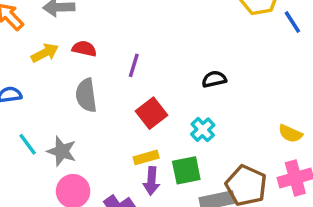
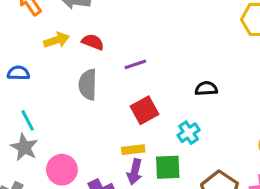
purple line: (134, 65) -> (135, 64), turned 45
gray star: (62, 151) -> (24, 147), moved

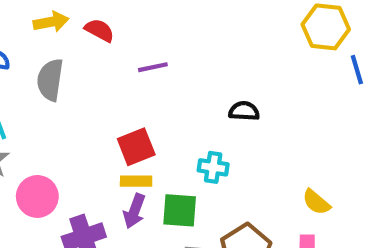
gray semicircle: (88, 85) -> (50, 80), moved
red square: (144, 110) -> (136, 147), moved
cyan cross: (189, 133) -> (213, 167), turned 35

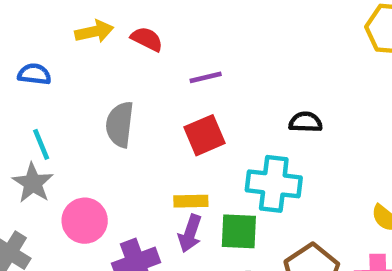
gray semicircle: (50, 80) -> (120, 124), moved
red square: (136, 147) -> (204, 135), moved
cyan cross: (213, 167) -> (274, 184), size x1.6

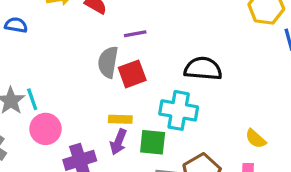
black semicircle: (305, 122) -> (203, 69), size x1.6
gray semicircle: (120, 124) -> (108, 62), moved
cyan line: (41, 144) -> (32, 99), moved

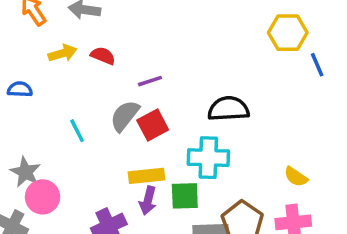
gray semicircle: (108, 62) -> (125, 116), turned 36
cyan line: (32, 99) -> (77, 131), moved
yellow rectangle: (120, 119) -> (147, 176), size x1.4
pink circle: (46, 129) -> (43, 197), moved

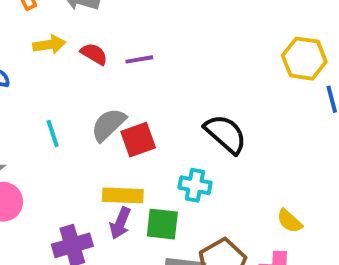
purple line: (150, 81) -> (139, 59), moved
black semicircle: (229, 109) -> (225, 134), turned 36
cyan cross: (208, 158) -> (195, 185), size x0.7

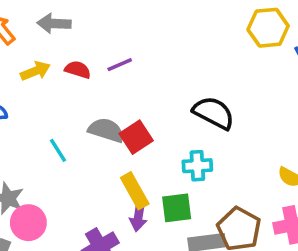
gray semicircle: (108, 125) -> (106, 130), turned 75
yellow rectangle: (123, 195) -> (135, 191), turned 72

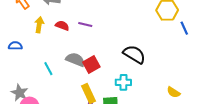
purple line: (120, 65) -> (85, 25), turned 32
yellow arrow: (35, 71) -> (39, 25), turned -63

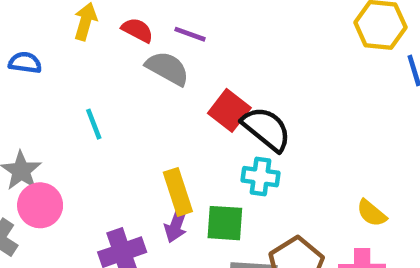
black semicircle: (134, 54) -> (266, 129), moved
gray semicircle: (75, 60) -> (167, 68), moved
red square: (91, 64) -> (229, 110), moved, turned -30

